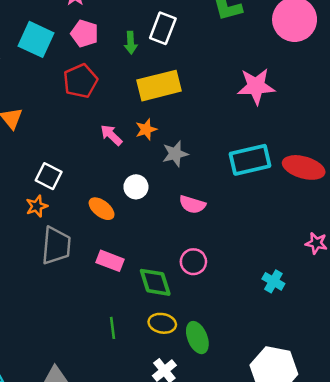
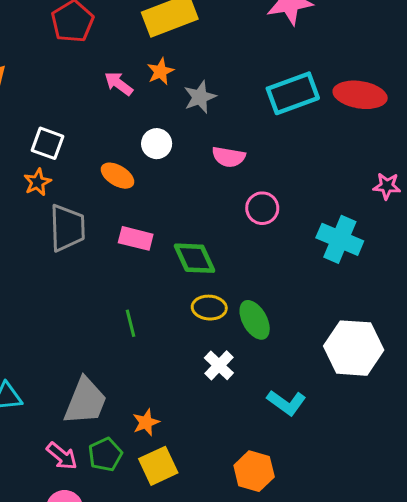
pink circle: (193, 262) -> (262, 208), moved
cyan cross: (273, 281) -> (340, 239), size x1.6
green line: (113, 328) -> (130, 323), moved

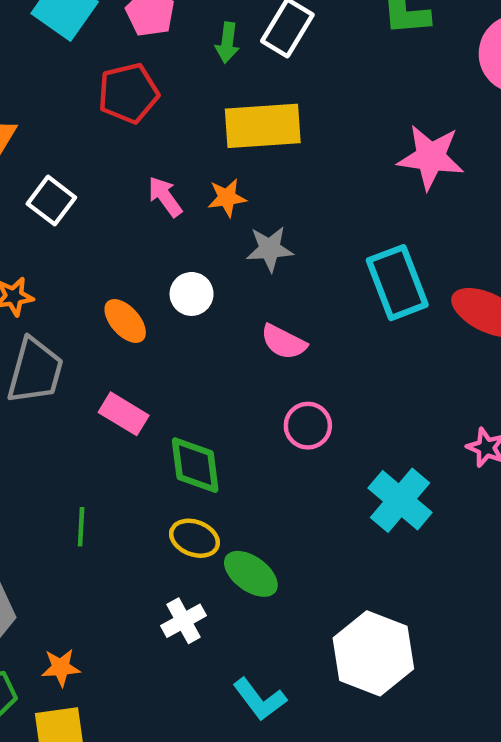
cyan rectangle: (293, 93) -> (397, 283), turned 72
white square: (48, 143) -> (51, 201), moved
green ellipse: (255, 320) -> (251, 574), turned -42

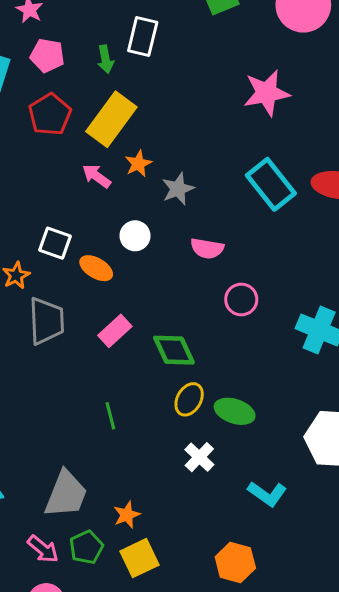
yellow rectangle: (263, 126) -> (111, 119), moved, turned -32
white square: (51, 201) -> (55, 243), moved
pink rectangle: (124, 414) -> (115, 331), turned -56
yellow ellipse: (195, 538) -> (189, 399), turned -64

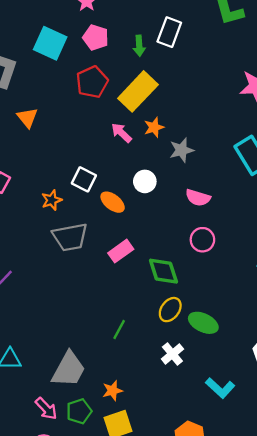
pink circle: (241, 300) -> (202, 240), moved
gray trapezoid: (46, 321) -> (70, 237), turned 75
green line: (110, 416) -> (119, 330), moved, turned 36

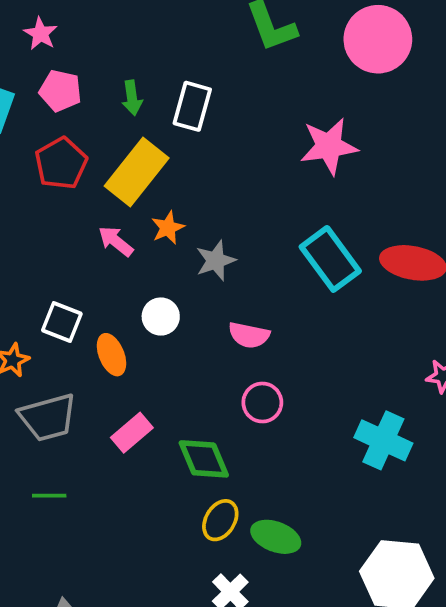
white rectangle: (169, 32) -> (192, 106), moved
orange ellipse: (113, 202) -> (112, 355), turned 35
green line: (119, 330) -> (49, 496), moved, turned 66

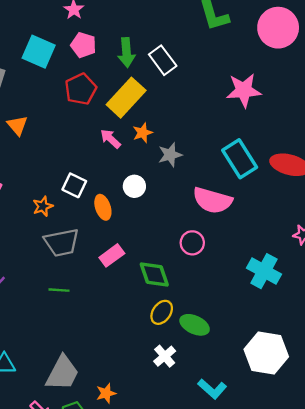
green arrow: (132, 98) -> (126, 52), size x1.4
white rectangle: (192, 106) -> (163, 60), turned -56
pink semicircle: (249, 335) -> (212, 200), moved, size x1.6

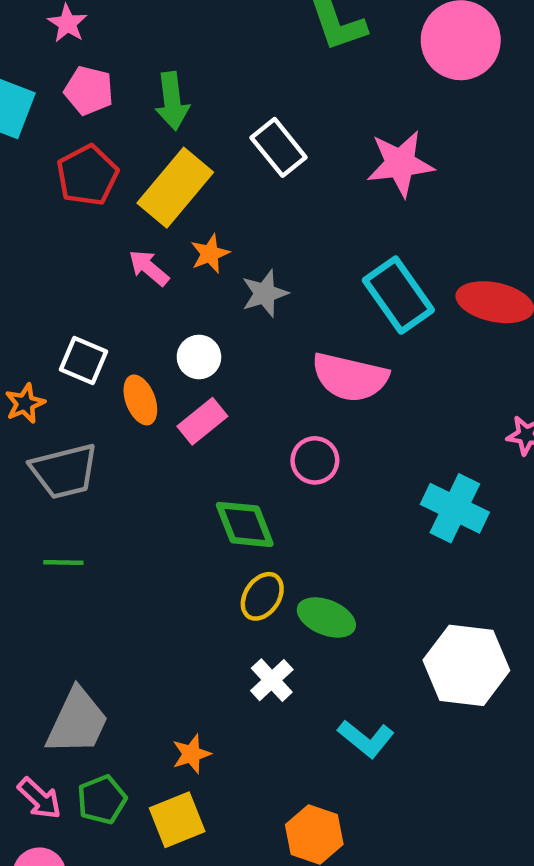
white rectangle: (163, 60) -> (279, 147), moved
pink rectangle: (112, 255) -> (202, 421), moved
orange star: (106, 393) -> (191, 754), moved

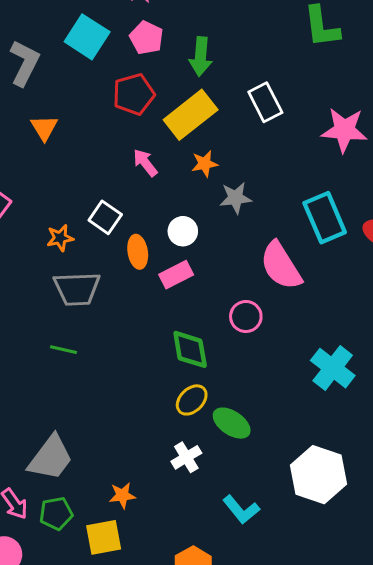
pink arrow: (149, 268) -> (145, 163), moved
pink semicircle: (350, 377) -> (281, 266), turned 33

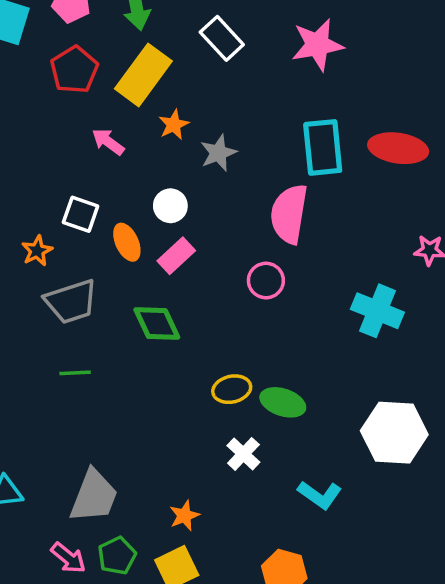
cyan rectangle: (325, 218) -> (323, 147), turned 33
pink semicircle: (281, 266) -> (289, 214), turned 57
green diamond: (190, 349) -> (157, 323), moved
yellow ellipse: (192, 400) -> (232, 389), turned 48

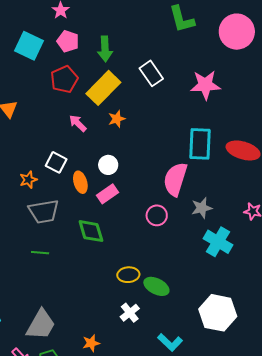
gray star: (218, 153) -> (202, 208), moved

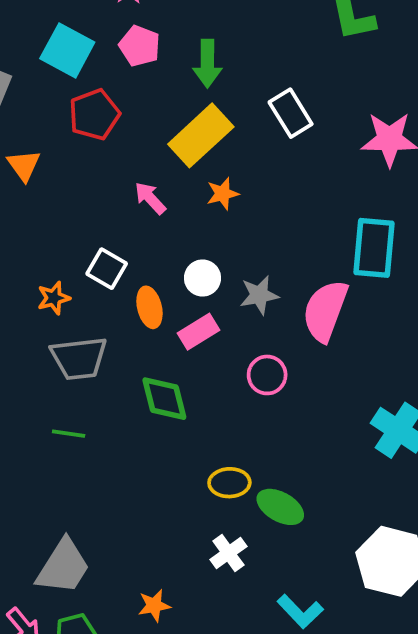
red pentagon: (64, 79) -> (94, 114), moved
gray star: (202, 208) -> (259, 295), moved
pink circle: (157, 215) -> (267, 375), moved

